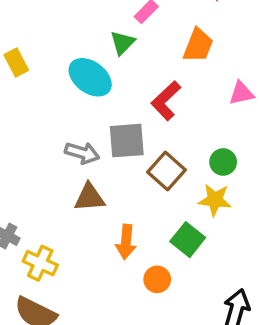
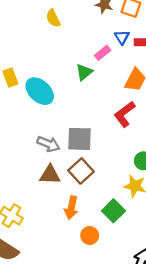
cyan ellipse: (90, 77) -> (40, 91), moved
red L-shape: (166, 101) -> (125, 114), moved
brown square: (167, 171) -> (81, 171), moved

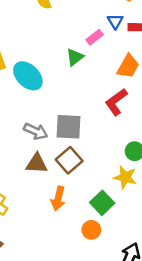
orange circle: (90, 236) -> (91, 230), moved

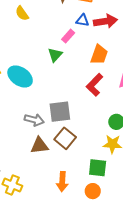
blue triangle: (115, 21) -> (82, 20), turned -40
orange arrow: (58, 198) -> (62, 182), moved
green square: (102, 203) -> (98, 168), turned -30

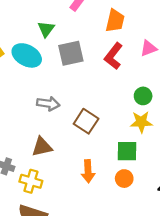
green triangle: (55, 55) -> (46, 29), moved
gray square: (60, 112) -> (71, 53), moved
brown triangle: (39, 146) -> (42, 147), moved

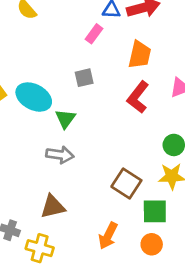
green triangle: (46, 29) -> (65, 119), moved
gray square: (71, 53) -> (84, 78), moved, size x0.6
brown square: (86, 121) -> (126, 184), moved
orange arrow: (88, 171) -> (108, 236), turned 30

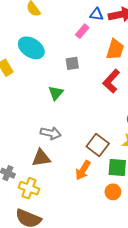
cyan ellipse: (34, 97) -> (31, 48), moved
gray arrow: (60, 155) -> (51, 133), moved
orange arrow: (108, 236) -> (83, 170), moved

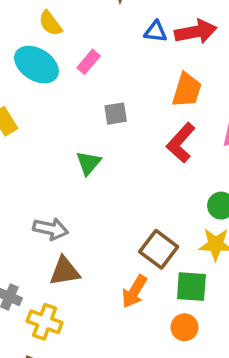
pink rectangle: (82, 31) -> (89, 62), moved
cyan ellipse: (31, 48) -> (36, 65), moved
gray arrow: (51, 133) -> (51, 229), moved

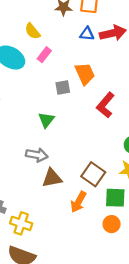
yellow semicircle: (50, 23) -> (32, 31), moved
orange trapezoid: (187, 90) -> (85, 74), moved, turned -40
gray arrow: (51, 229) -> (37, 155), moved
brown triangle: (65, 271) -> (52, 178), moved

